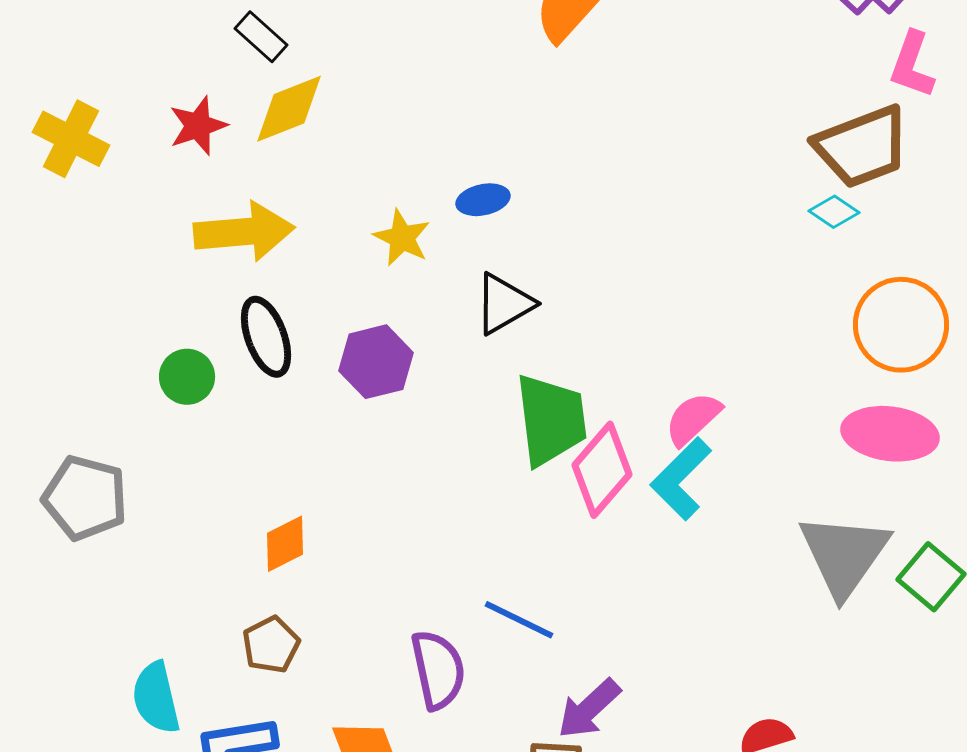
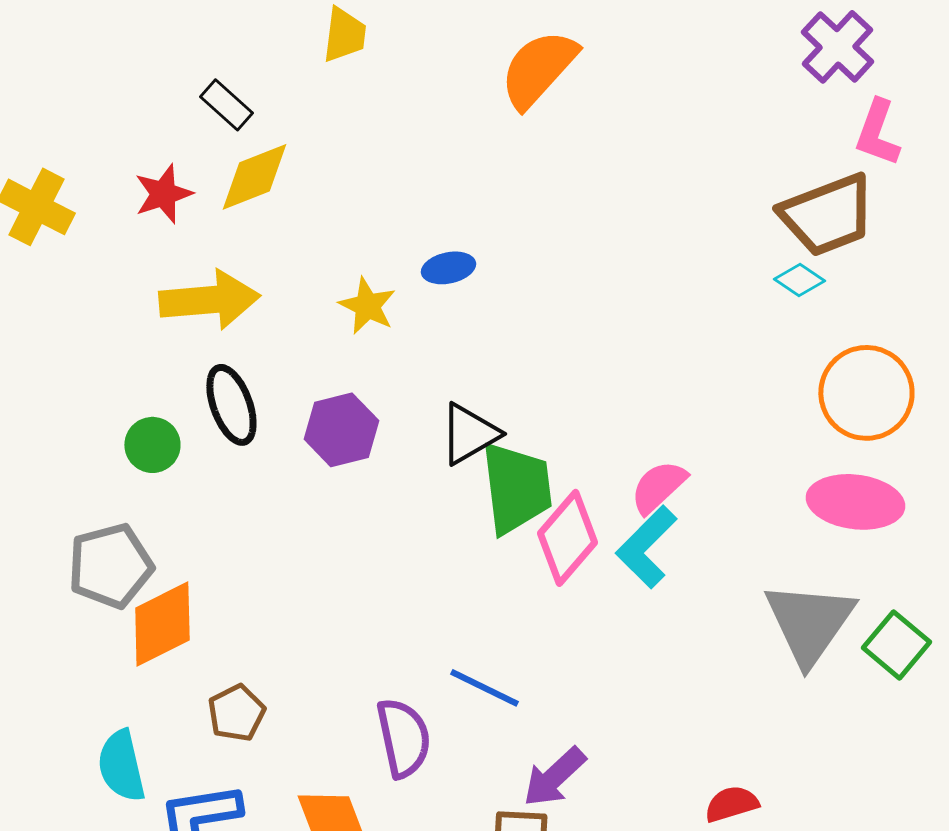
black triangle: (504, 304) -> (469, 434), moved
gray pentagon: (85, 498) -> (110, 566), moved, turned -30
orange diamond: (285, 544) -> (162, 624), moved, size x1.5

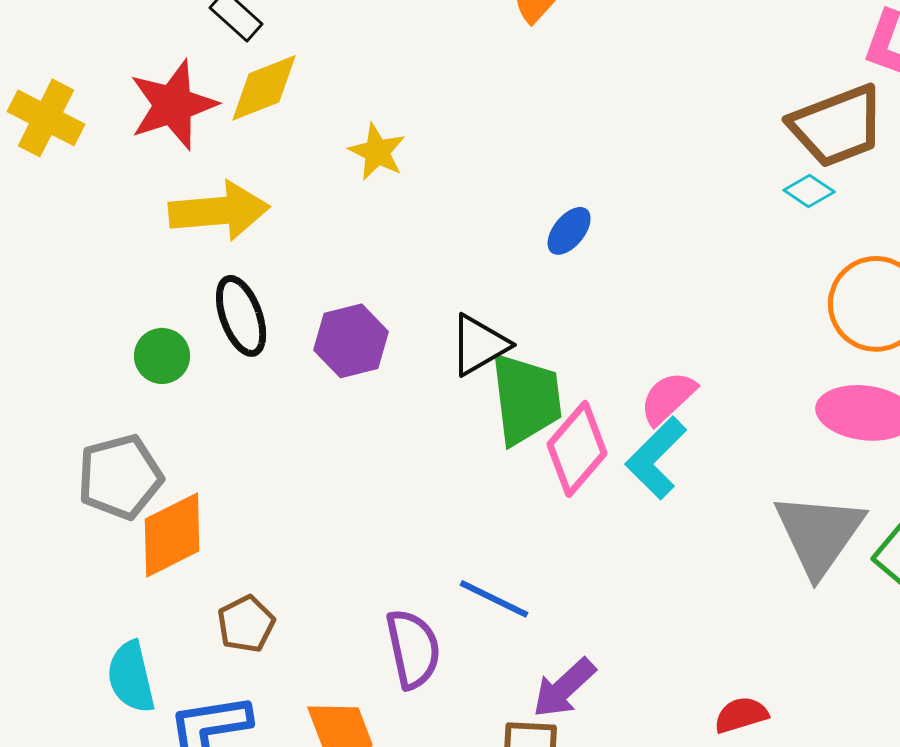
red star: (163, 194) -> (173, 105), size x1.5
blue ellipse: (448, 268) -> (569, 231), moved, turned -39
yellow star: (367, 306) -> (377, 152), moved

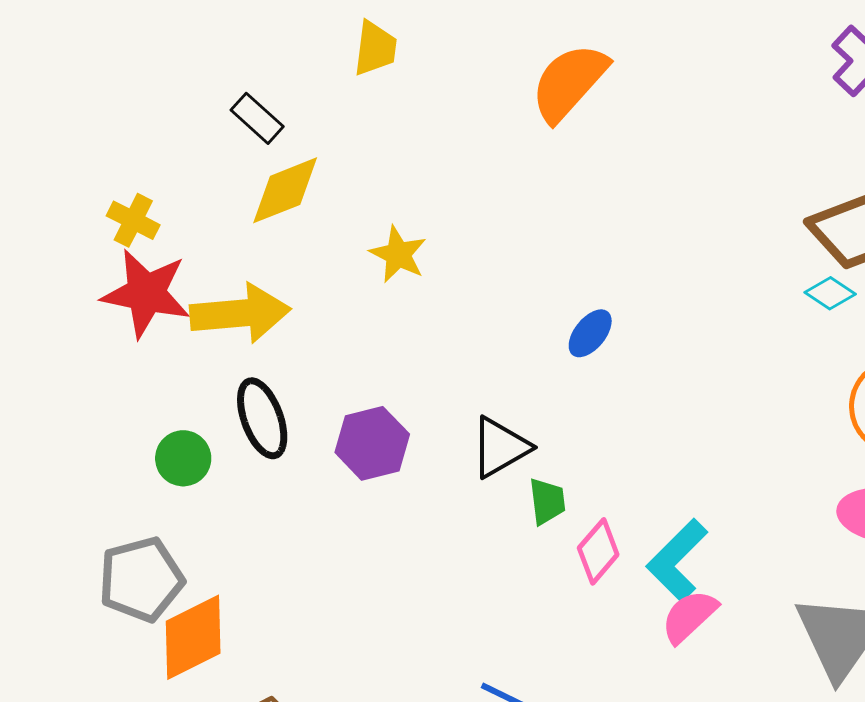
red star: (173, 105) -> (146, 293), moved, turned 30
yellow cross: (46, 118) -> (133, 220), moved, size x0.7
pink semicircle: (668, 398) -> (689, 616), moved
green trapezoid: (526, 399) -> (547, 501), size x0.5
pink diamond: (577, 449) -> (598, 551), size x0.7

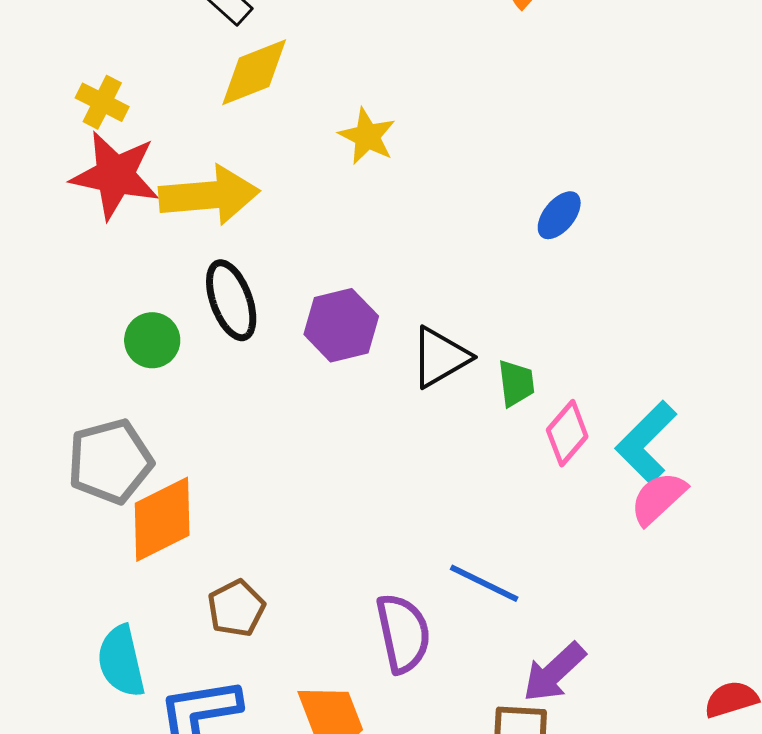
black triangle: (500, 447) -> (440, 357), moved

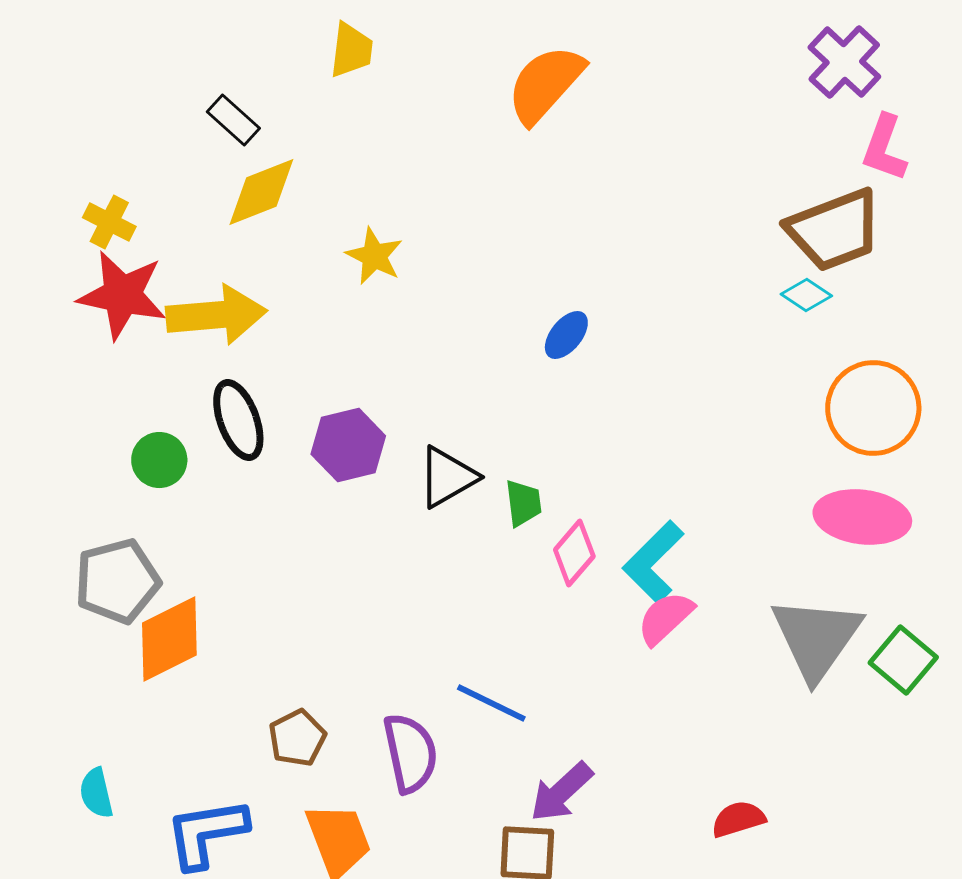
brown pentagon: (236, 608) -> (297, 738), moved
cyan semicircle: (121, 661) -> (96, 793), moved, size x0.7

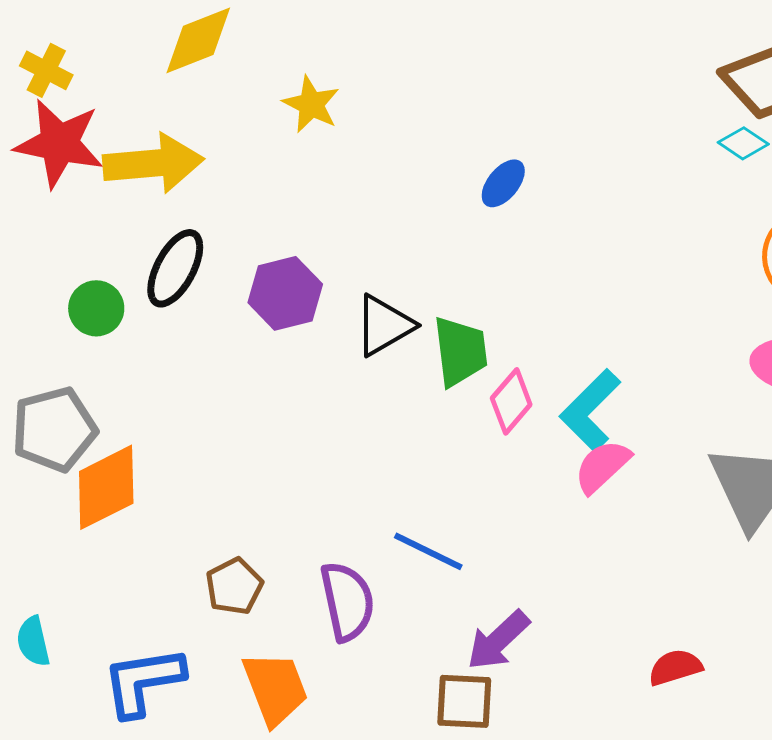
black ellipse: (238, 420) -> (175, 268), turned 48
green trapezoid: (523, 503) -> (460, 351), size x1.5

